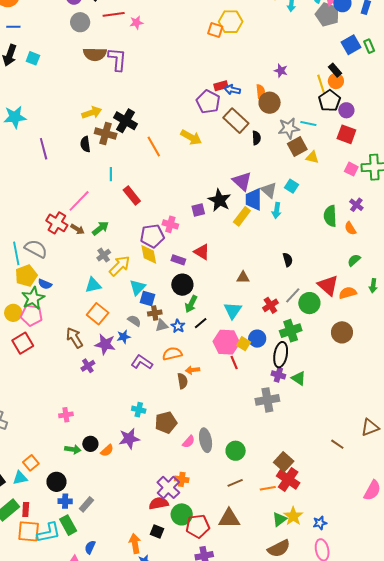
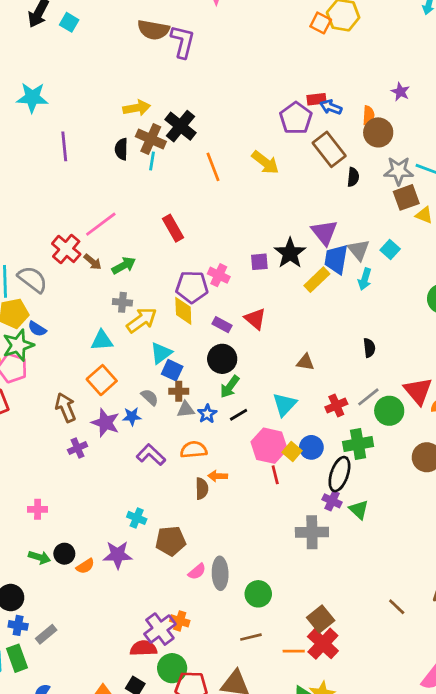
cyan line: (111, 174) -> (152, 161), moved
gray cross: (104, 255) -> (122, 302), turned 32

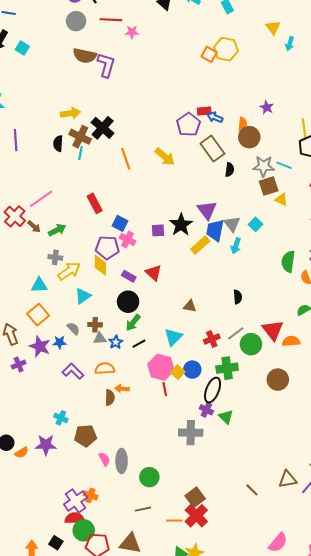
blue square: (172, 370) -> (120, 223), moved
pink semicircle: (197, 572) -> (104, 459), turned -80
red semicircle: (144, 648) -> (75, 518), moved

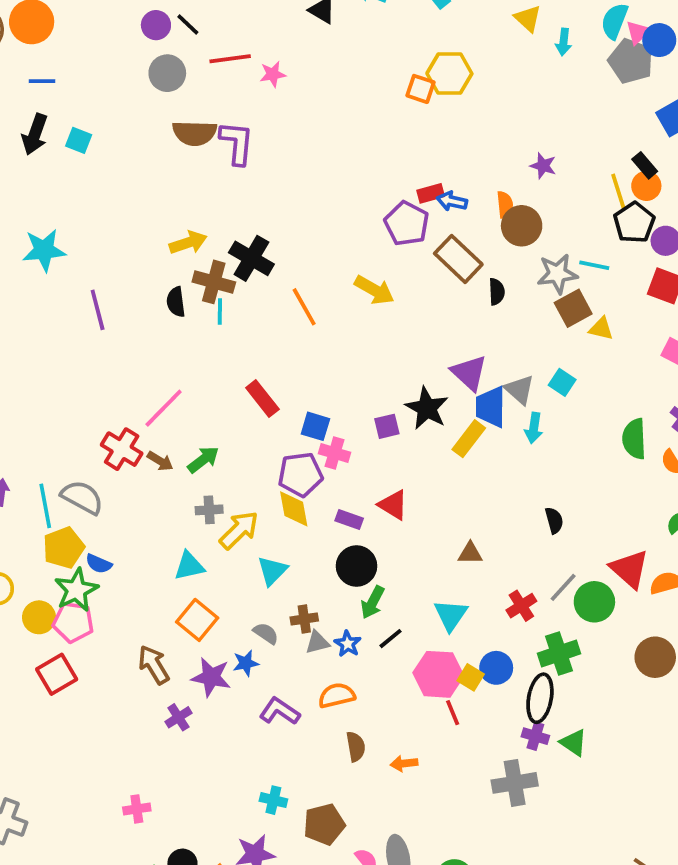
orange arrow: (122, 389) -> (404, 763), moved

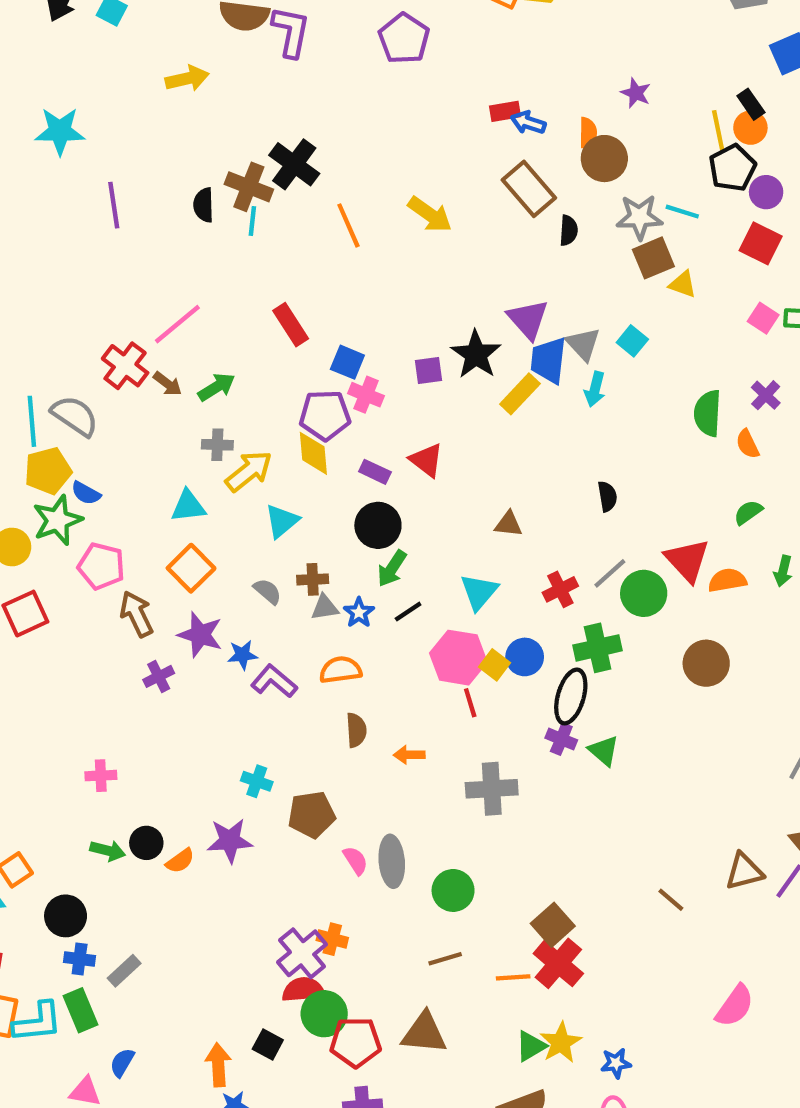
purple pentagon: (407, 224) -> (404, 39), moved
yellow arrow: (188, 243) -> (187, 79), moved
pink pentagon: (73, 622) -> (101, 566), moved
blue star: (246, 663) -> (243, 655), moved
gray cross: (515, 783) -> (492, 789), moved

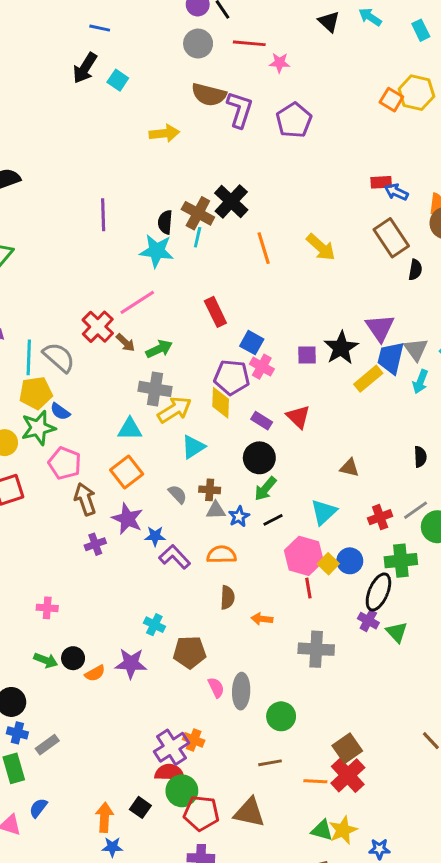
purple pentagon: (404, 39) -> (294, 120), moved
cyan star: (60, 131) -> (157, 251), moved
gray cross: (217, 445) -> (155, 389), size x1.5
green triangle: (531, 1046) -> (322, 830), turned 40

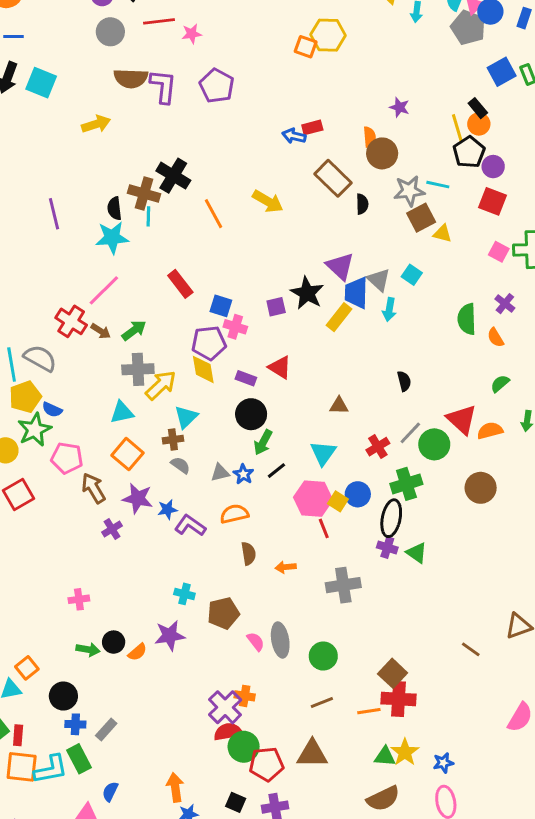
cyan square: (118, 80) -> (41, 83), size x1.5
blue arrow: (396, 192) -> (294, 136), moved
brown cross: (210, 490) -> (173, 440), moved
red cross: (348, 775) -> (399, 699), turned -32
black square: (140, 807) -> (236, 802), moved

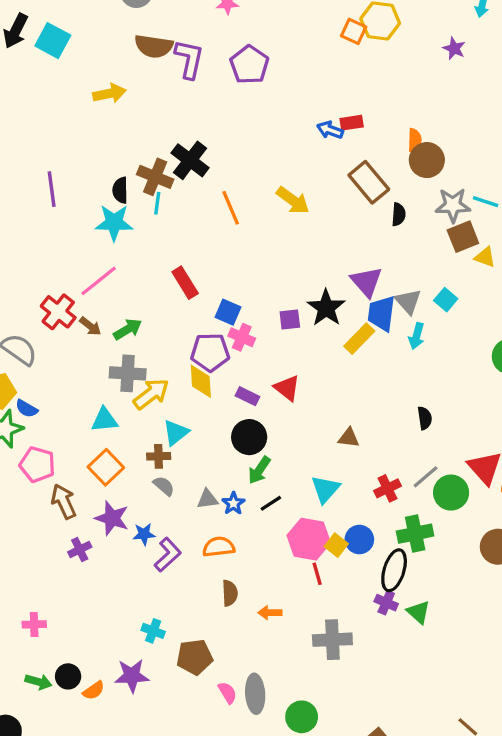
purple star: (399, 107) -> (454, 48), moved
purple L-shape: (190, 525) -> (168, 555), turned 96

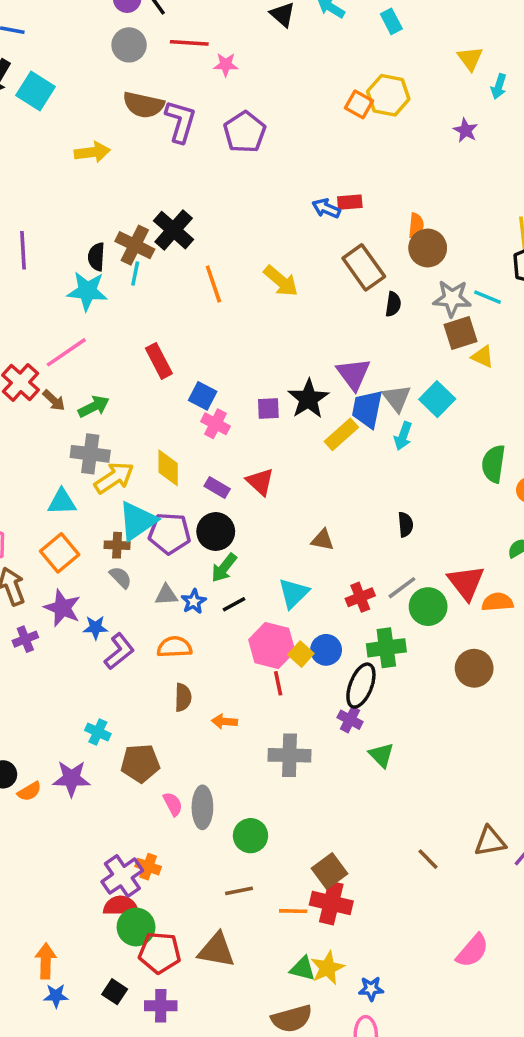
cyan square: (446, 300) -> (437, 399), size x1.4
purple pentagon: (210, 352) -> (170, 533), moved
cyan triangle: (176, 433) -> (137, 521), size x1.4
green triangle: (418, 612) -> (381, 755), moved

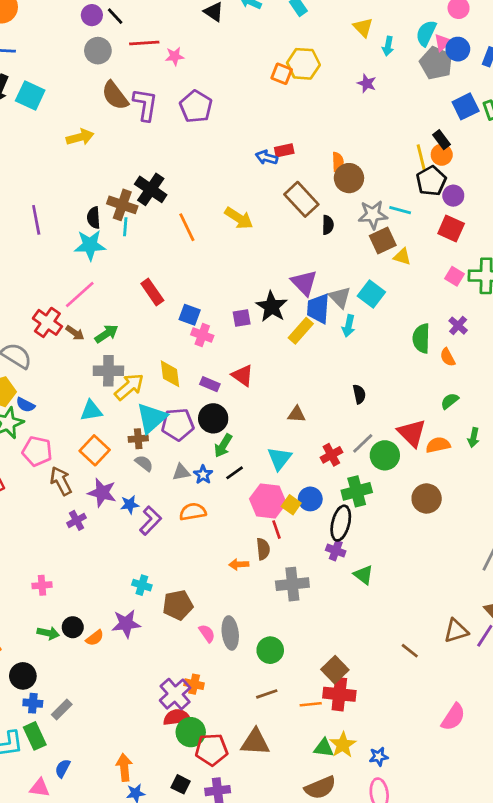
brown semicircle: (143, 105) -> (115, 96), turned 48
brown semicircle: (183, 697) -> (263, 549), moved

